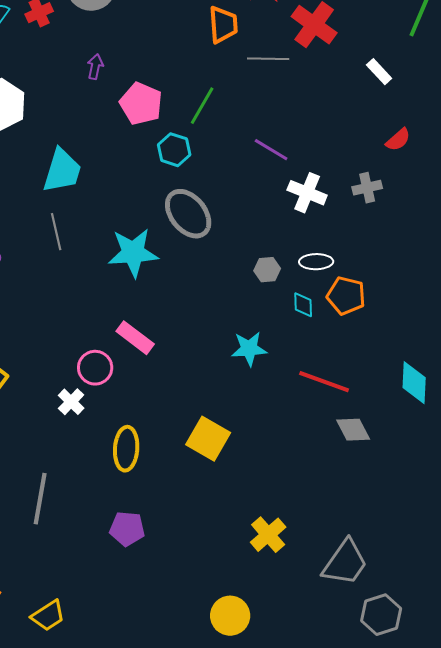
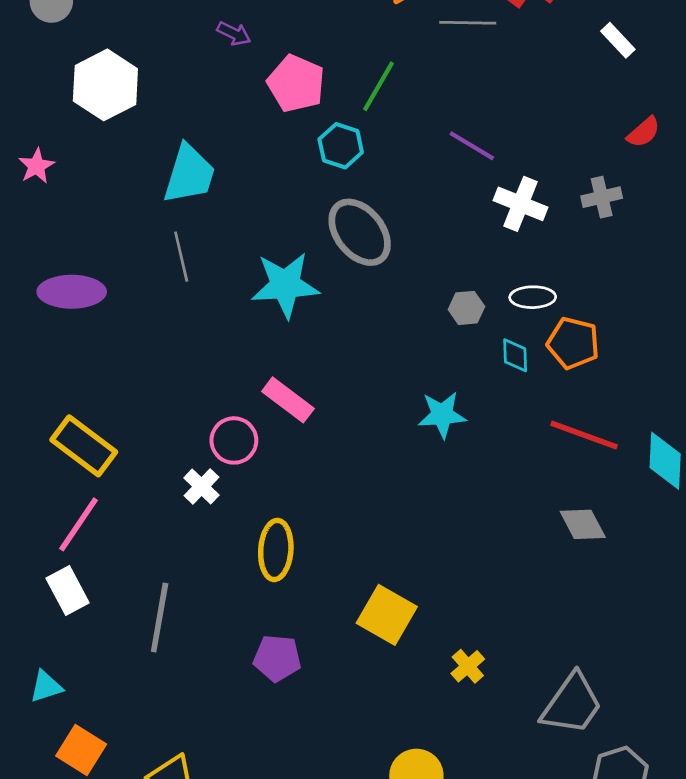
purple arrow: (95, 67) -> (234, 34), turned 105
red line: (324, 382) -> (584, 435), moved
yellow square: (208, 439) -> (387, 615), moved
yellow cross: (268, 535) -> (468, 666), size x0.7

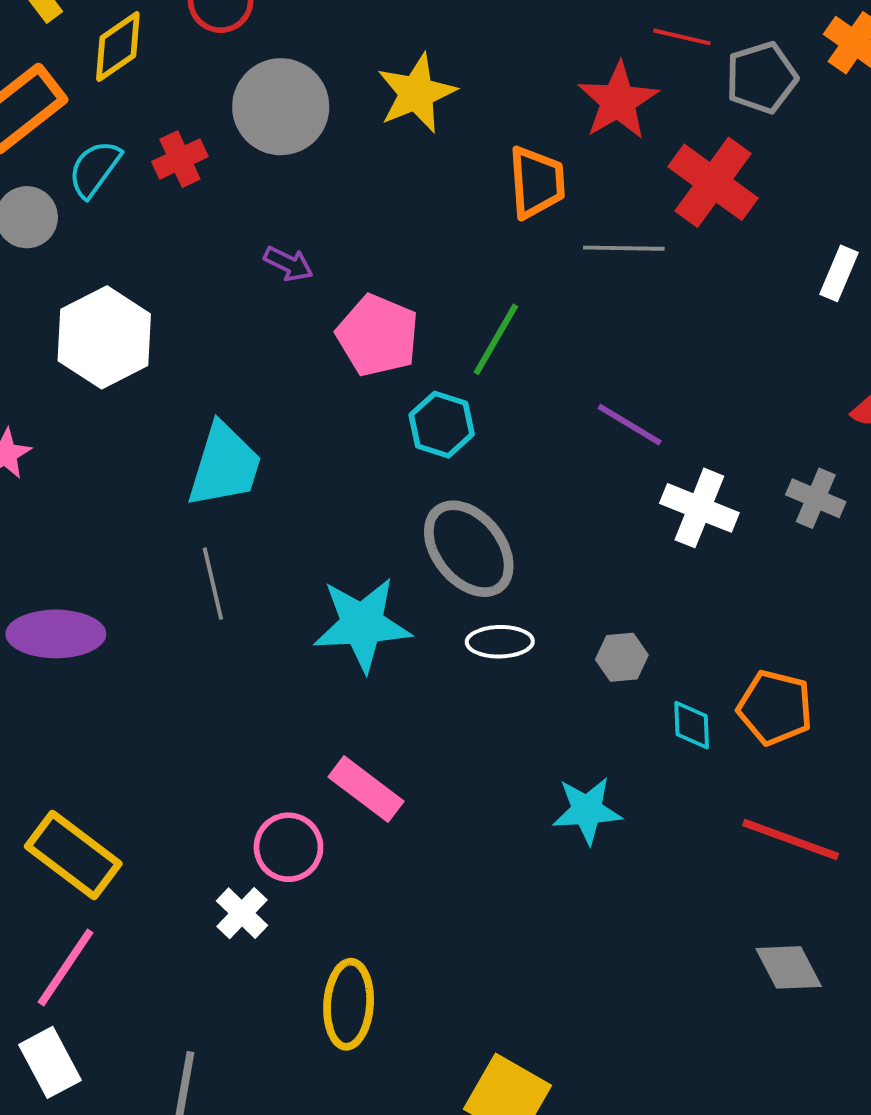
white rectangle: (618, 40) -> (839, 273), turned 66
gray cross: (602, 197) -> (816, 498), turned 36
white ellipse: (533, 297) -> (500, 642), moved

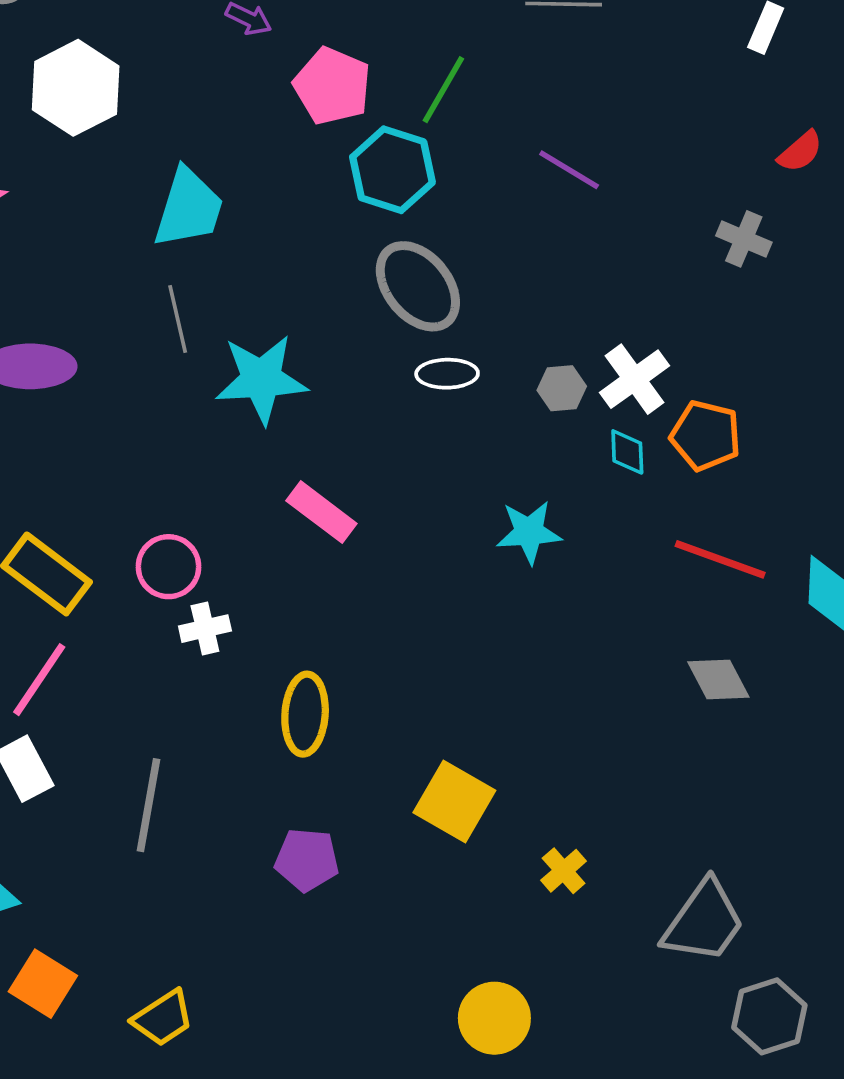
cyan hexagon: (442, 425) -> (392, 170), size x1.4
white cross: (699, 508) -> (635, 379), moved, turned 32
cyan star: (362, 624) -> (261, 379), moved
pink circle: (288, 847) -> (168, 567), moved
white cross: (242, 913) -> (205, 629), turned 33

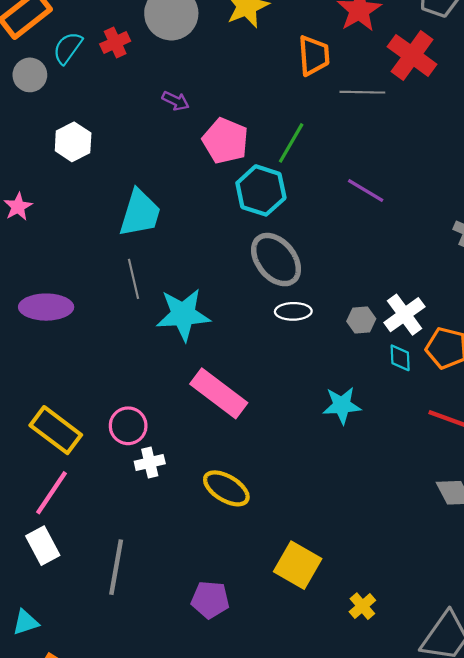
white hexagon: (76, 88) -> (73, 142), size x0.7
pink rectangle: (321, 512) -> (219, 393), size x1.4
yellow ellipse: (305, 714) -> (226, 488), moved, turned -63

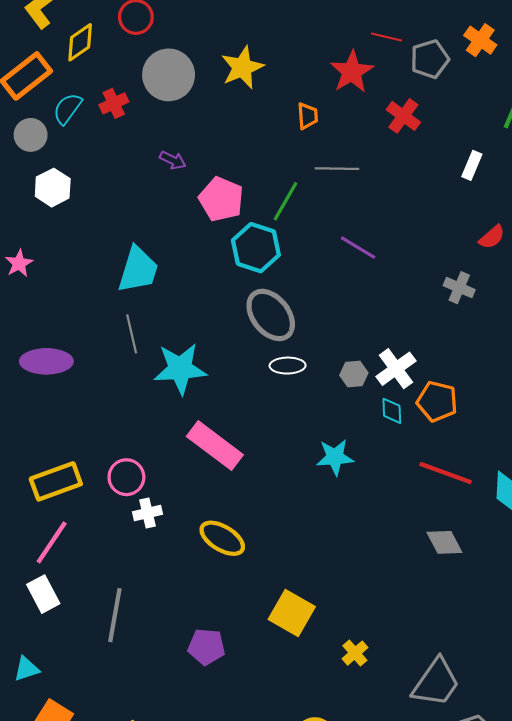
orange trapezoid: (314, 55) -> (308, 116), size x0.7
red cross: (412, 55) -> (403, 116), size x0.7
gray line: (362, 92) -> (337, 169), moved
white hexagon: (73, 142) -> (53, 188), moved
yellow rectangle: (56, 430) -> (56, 481), turned -57

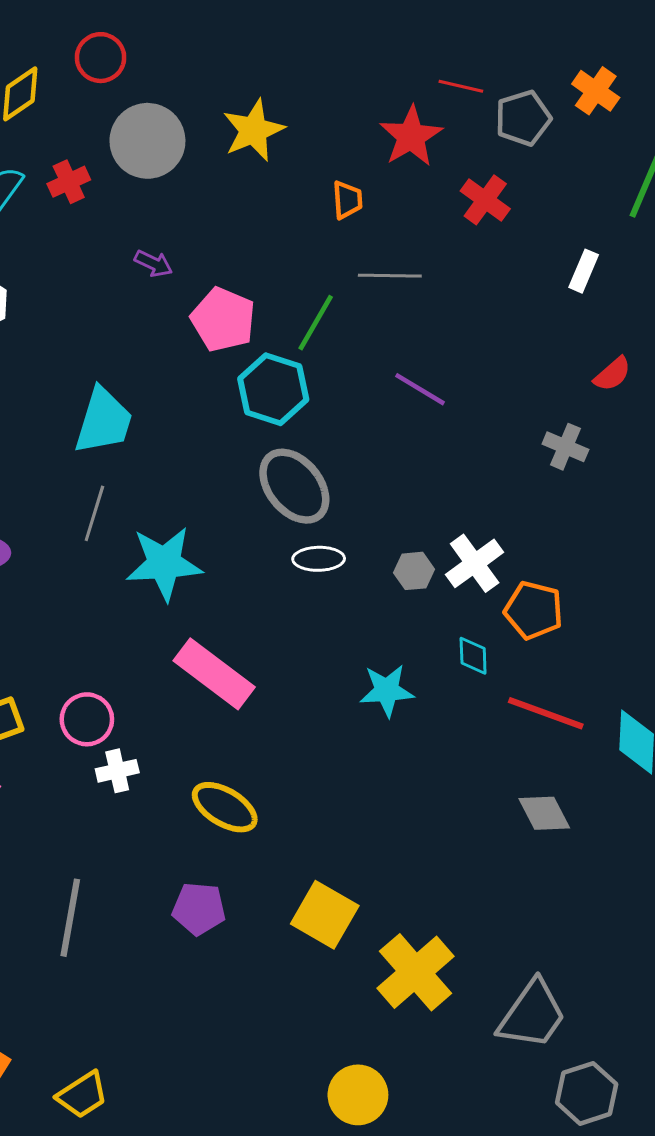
gray line: (132, 334) -> (94, 513), turned 30
cyan diamond: (392, 411) -> (473, 656), moved
purple pentagon: (206, 647) -> (199, 909), moved
yellow cross: (355, 653) -> (416, 972), size x2.0

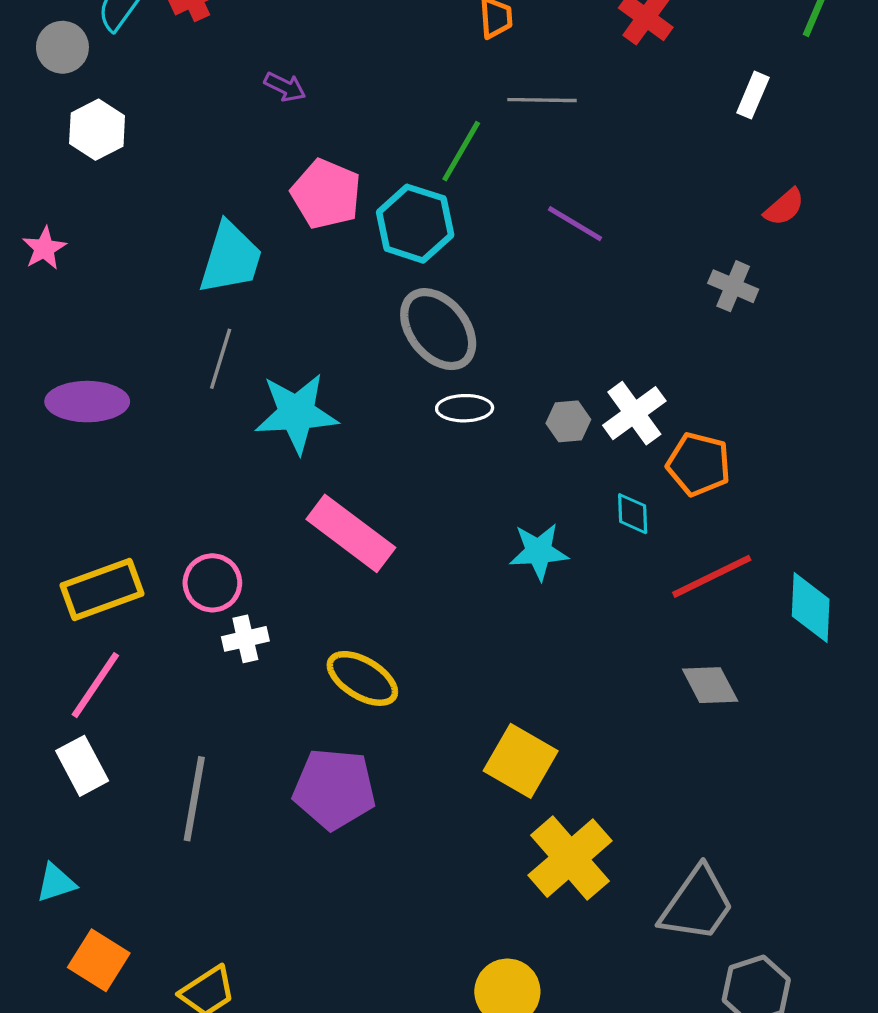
pink pentagon: (223, 320) -> (326, 194), moved
red line: (546, 713) -> (712, 576), turned -46
purple pentagon: (199, 909) -> (334, 789), size x1.4
yellow square: (325, 915) -> (521, 761), moved

